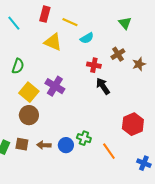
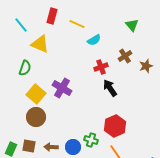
yellow triangle: (53, 42) -> (40, 44), moved
red cross: (94, 65) -> (101, 67), turned -32
red hexagon: (133, 124) -> (115, 126), moved

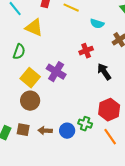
cyan semicircle: (94, 40) -> (97, 24), moved, turned 48
red cross: (101, 67) -> (86, 51), moved

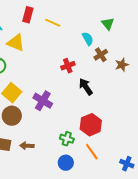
cyan semicircle: (97, 24) -> (88, 39), moved, turned -136
purple cross: (56, 72) -> (43, 101), moved
blue circle: (67, 131) -> (66, 163), moved

